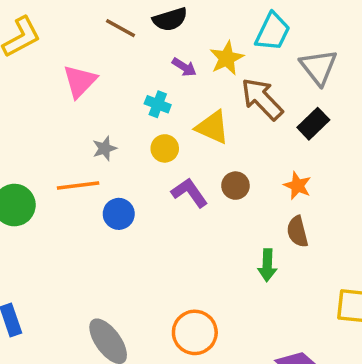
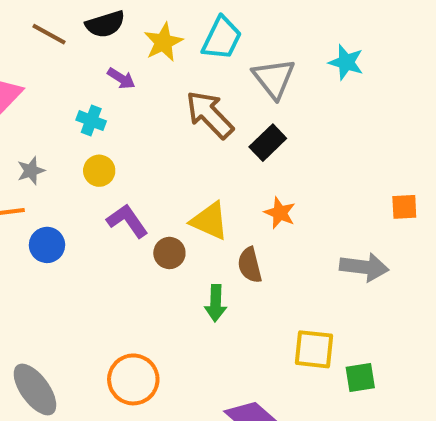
yellow star: (227, 58) -> (163, 42), moved
yellow triangle: (212, 127) -> (210, 221), moved
brown circle: (235, 186) -> (169, 253), moved
orange star: (297, 186) -> (280, 213), moved

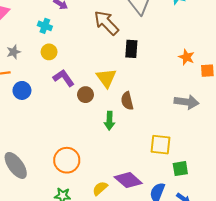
black rectangle: (268, 143) -> (131, 49), moved, turned -42
orange star: (280, 213) -> (187, 57), moved
yellow triangle: (210, 221) -> (106, 78), turned 30
green square: (360, 377) -> (180, 169), moved

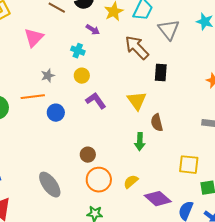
brown circle: (85, 95) -> (88, 155), moved
yellow semicircle: (100, 188) -> (131, 182), moved

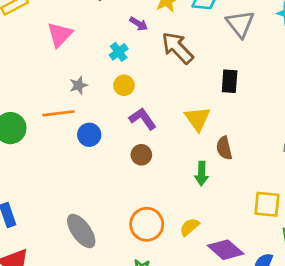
brown arrow: (137, 48) -> (177, 48), moved
cyan cross: (78, 51) -> (119, 52), turned 32
brown circle: (88, 155) -> (141, 155), moved

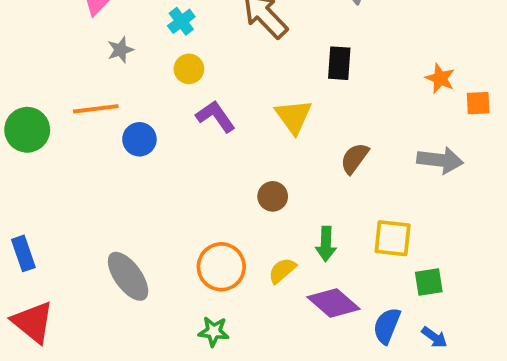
gray star: (79, 85) -> (120, 50), moved
brown semicircle: (224, 148) -> (354, 158), moved, turned 50
brown circle: (141, 155) -> (273, 196), moved
green arrow: (201, 174) -> (326, 244), moved

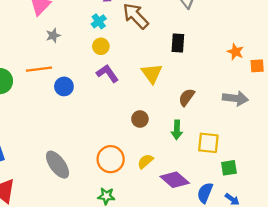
cyan cross: (181, 21) -> (99, 21), moved
yellow circle: (189, 69) -> (101, 46), moved
green arrow: (326, 244) -> (177, 130), moved

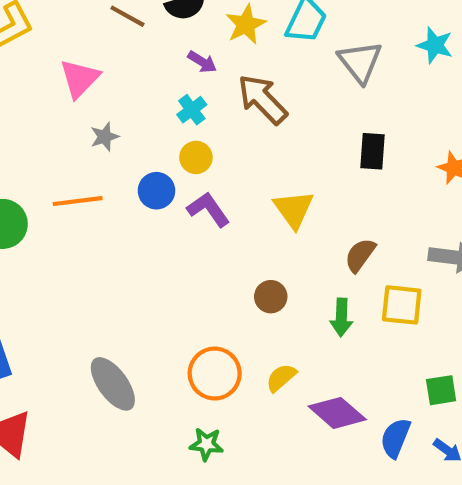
black rectangle: (178, 43) -> (373, 151), moved
blue circle: (64, 86) -> (156, 191), moved
yellow square: (208, 143) -> (402, 305), moved

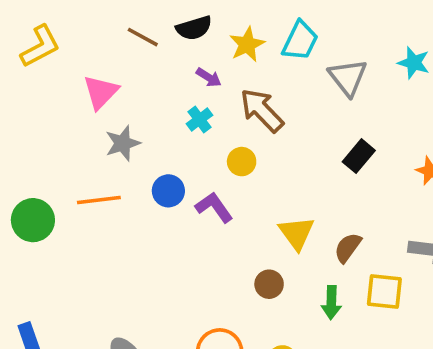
gray star: (105, 137) -> (123, 143), size x1.4
black rectangle: (373, 151) -> (359, 156), turned 36
yellow circle: (196, 157) -> (242, 162), moved
yellow triangle: (294, 209) -> (297, 233), moved

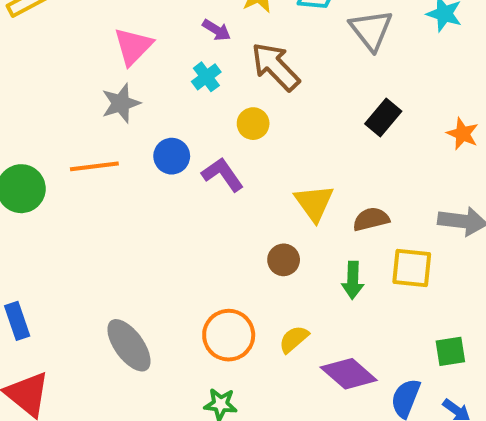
pink triangle: (101, 92) -> (133, 46), moved
brown semicircle: (348, 248) -> (371, 219), turned 40

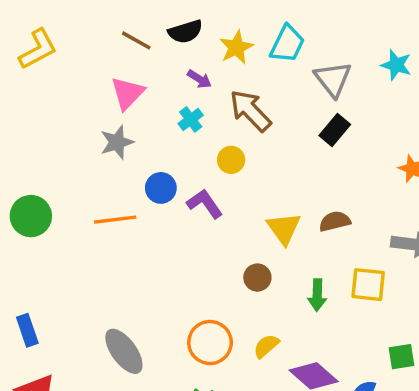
black rectangle: (383, 117) -> (335, 130), moved
orange line: (94, 166) -> (115, 220), moved
brown semicircle: (371, 219) -> (335, 221), moved

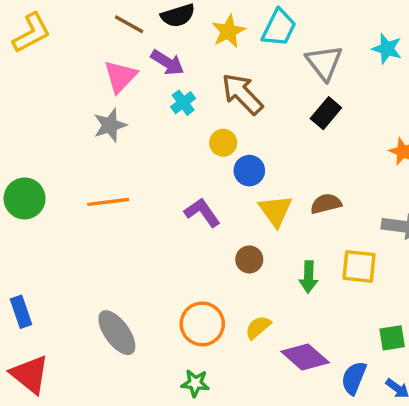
purple arrow: (199, 79) -> (167, 63), moved, size x1.4
blue circle: (161, 188) -> (249, 171), moved
purple L-shape: (205, 204) -> (202, 212), moved

